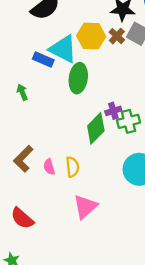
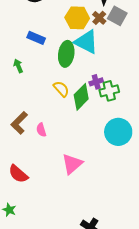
cyan triangle: (63, 49) -> (86, 42), moved
yellow semicircle: (72, 167) -> (61, 89), moved, turned -36

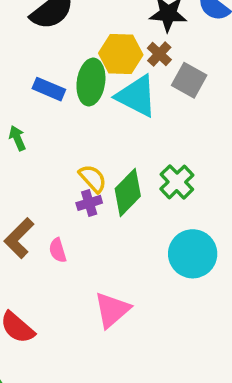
gray square: (117, 16) -> (189, 80), moved
green ellipse: (66, 54) -> (91, 82), moved
purple cross: (96, 82) -> (89, 203), moved
green cross: (109, 91) -> (177, 182), turned -30

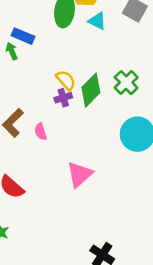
blue rectangle: (49, 89) -> (23, 36), moved
cyan triangle: (137, 96) -> (97, 21), size x0.6

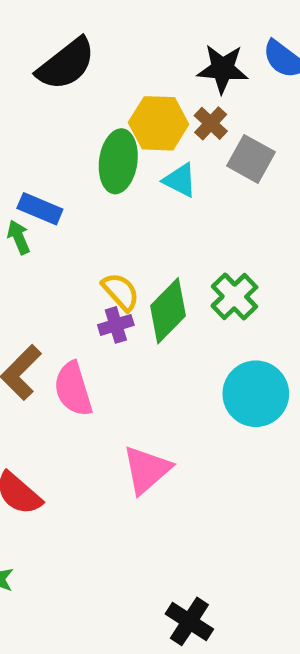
pink semicircle: (41, 132) -> (73, 389), size x1.6

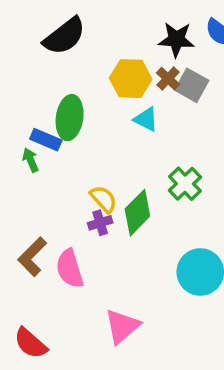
gray square: (251, 159) -> (192, 85), moved
green ellipse: (118, 161) -> (70, 118), moved
green cross: (234, 296) -> (185, 184), moved

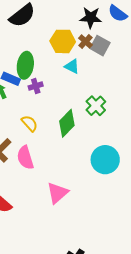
yellow semicircle: (104, 199) -> (29, 123), moved
purple cross: (100, 223) -> (36, 86), moved

